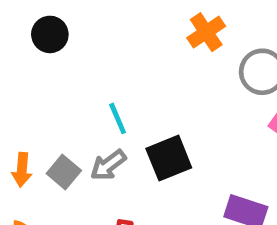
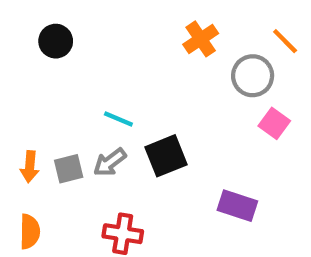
cyan line: (118, 118) -> (118, 119), turned -44
gray square: (64, 172) -> (69, 169), turned 36

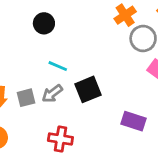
orange cross: (201, 39) -> (125, 15), moved
black circle: (56, 41) -> (44, 23), moved

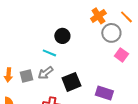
black circle: (44, 23) -> (62, 36), moved
black square: (88, 89) -> (71, 82), moved

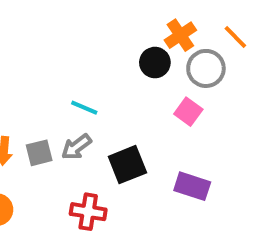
black circle: (62, 36) -> (155, 63), moved
pink square: (121, 55) -> (188, 112), moved

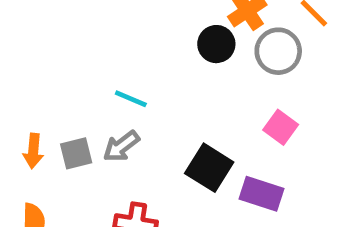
pink square: (188, 112) -> (281, 127), moved
black square: (127, 165) -> (209, 168), moved, turned -36

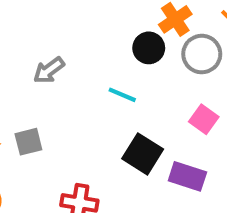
cyan line: (131, 99) -> (122, 95), moved
gray arrow: (121, 146) -> (49, 70), moved

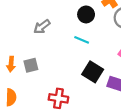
black circle: (149, 48) -> (86, 14), moved

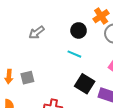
gray arrow: (42, 27) -> (37, 33), moved

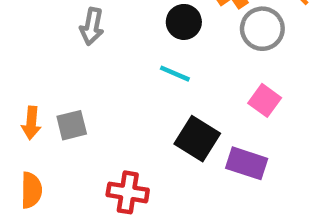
gray arrow: (37, 33) -> (92, 26), turned -42

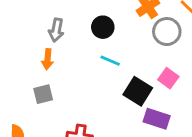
black circle: (184, 22) -> (103, 27), moved
orange arrow: (31, 123) -> (48, 59), moved
black square: (197, 139) -> (138, 91), moved

